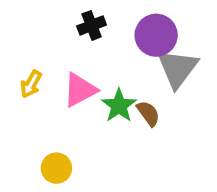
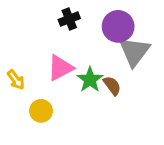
yellow arrow: (31, 84) -> (16, 80), moved, turned -66
yellow circle: (56, 168) -> (41, 111), moved

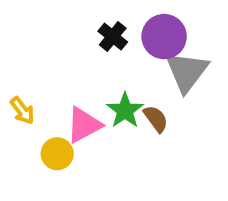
black cross: (69, 19) -> (113, 37), moved, turned -30
pink triangle: (60, 68) -> (84, 125), moved

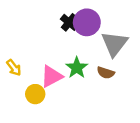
purple circle: (164, 37) -> (87, 22), moved
brown semicircle: (156, 119) -> (106, 73), moved, turned 144

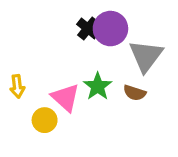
yellow arrow: (14, 68) -> (17, 86), turned 30
pink triangle: (52, 76) -> (65, 98), turned -50

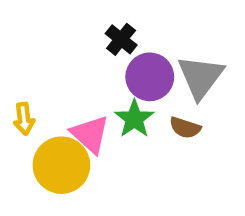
purple circle: (110, 29) -> (150, 77), moved
yellow circle: (45, 120) -> (61, 165), size x1.6

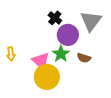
gray triangle: (201, 77) -> (91, 21), moved
yellow circle: (61, 165) -> (47, 77), moved

